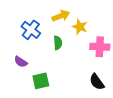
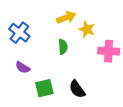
blue cross: (31, 30) -> (19, 33), moved
black semicircle: (97, 82) -> (77, 89), moved

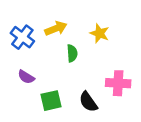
yellow arrow: (66, 17) -> (56, 28), moved
pink cross: (109, 51) -> (118, 83), moved

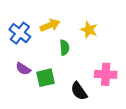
green square: (51, 101) -> (45, 78), moved

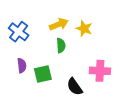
yellow arrow: (50, 25) -> (59, 24), moved
purple semicircle: (23, 69) -> (22, 66), turned -128

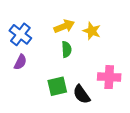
purple semicircle: (22, 66) -> (20, 62), moved, turned 32
green square: (43, 74) -> (57, 86), moved

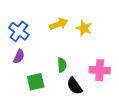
green semicircle: (66, 49) -> (62, 65), moved
green square: (57, 86) -> (36, 82), moved

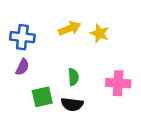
blue cross: (19, 31) -> (22, 37), turned -30
black semicircle: (74, 86) -> (72, 104), moved, turned -48

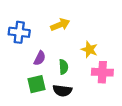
yellow star: (99, 33) -> (89, 50), moved
purple semicircle: (22, 67) -> (40, 58), moved

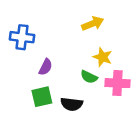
yellow arrow: (60, 25) -> (93, 24), moved
green semicircle: (63, 67) -> (89, 77), moved, turned 120

